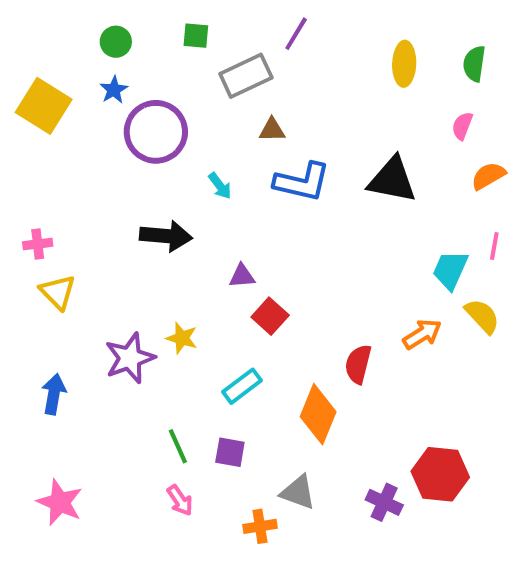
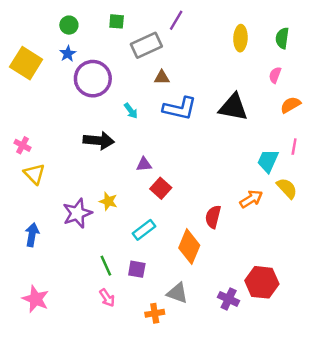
pink cross: (38, 244) -> (22, 145), turned 35

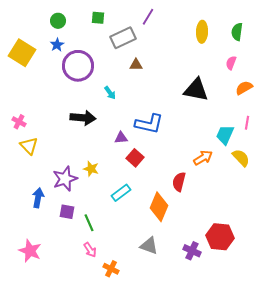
blue L-shape: (180, 108) -> (149, 124), moved
orange arrow: (251, 199) -> (203, 158), moved
blue arrow: (32, 235) -> (38, 198), moved
purple square: (137, 269) -> (67, 212), moved
orange cross: (155, 313) -> (111, 269), moved, turned 35

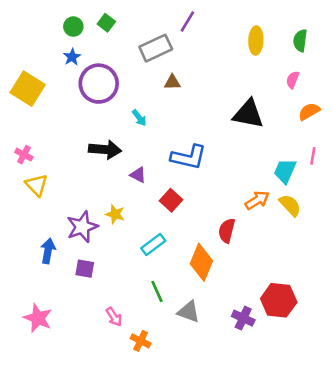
green square: (98, 18) -> (106, 23), moved, turned 32
yellow square: (22, 53) -> (28, 89), moved
purple triangle: (121, 138) -> (138, 175), moved, turned 32
yellow semicircle: (241, 158) -> (290, 205), moved
green line: (89, 223) -> (157, 291), moved

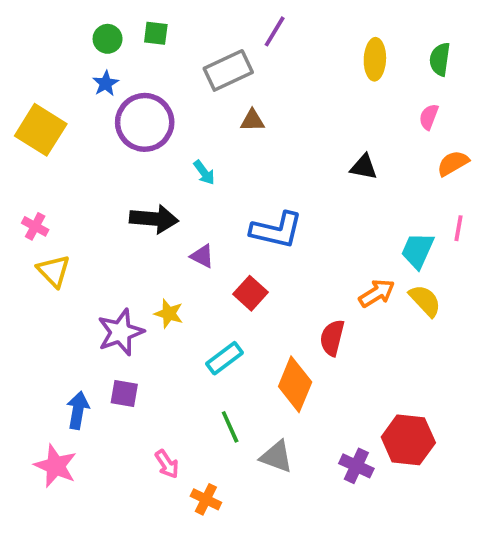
green square: (106, 23) -> (156, 33), turned -30
black triangle: (248, 114) -> (364, 167), size x0.6
blue arrow: (48, 251) -> (78, 410), moved

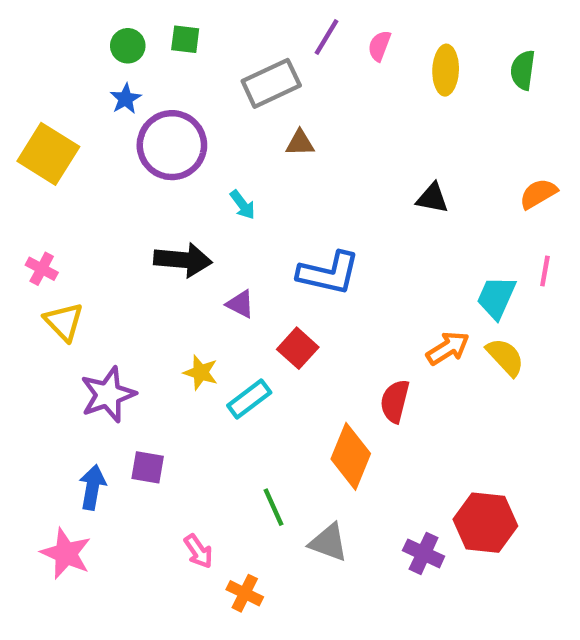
pink semicircle: (429, 117) -> (379, 46), moved
purple star: (121, 332) -> (108, 395), moved
cyan rectangle: (225, 358) -> (249, 399), moved

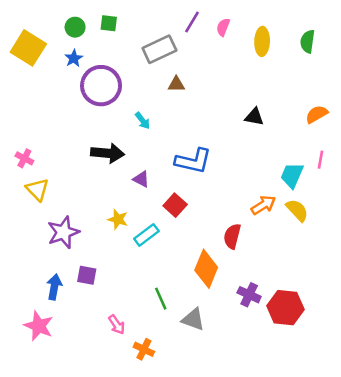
yellow square: (48, 154) -> (28, 48), moved
purple cross: (424, 553) -> (249, 295), moved

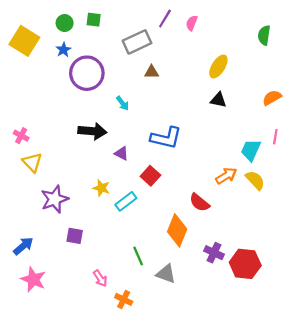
yellow ellipse: (262, 41) -> (218, 66), moved, turned 30
red semicircle: (232, 236) -> (199, 202), turned -65
blue arrow: (54, 287) -> (23, 246), moved, turned 40

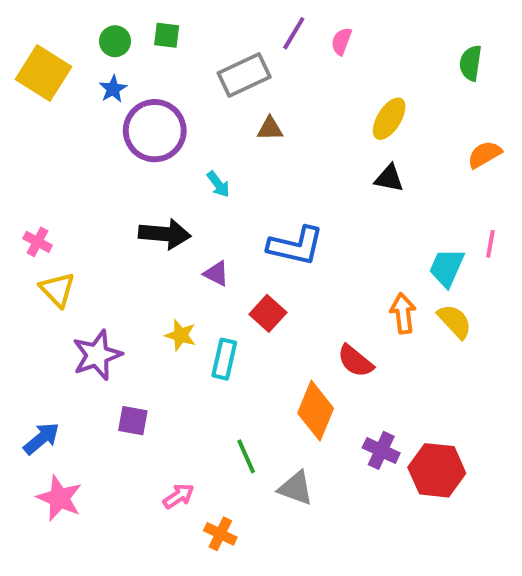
orange semicircle: (272, 98) -> (484, 154), moved
orange arrow: (226, 176) -> (403, 313), turned -65
cyan rectangle: (126, 201) -> (224, 359), turned -40
pink arrow: (100, 278) -> (179, 496), turned -90

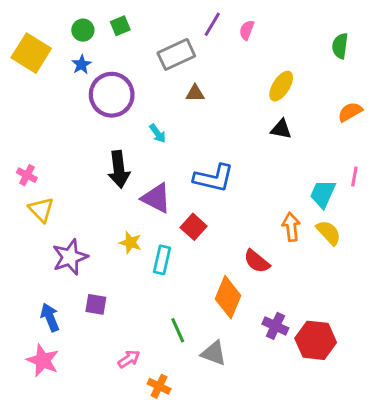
green square: (167, 35) -> (120, 26), turned -30
black arrow: (165, 234) -> (119, 169), turned 78
purple triangle: (216, 274) -> (156, 198), size x1.6
blue arrow: (42, 439) -> (50, 317), moved, turned -72

